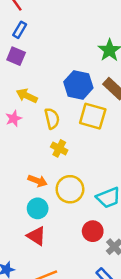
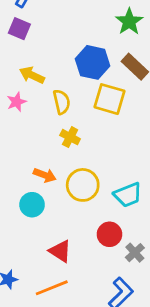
cyan circle: (38, 208) -> (32, 205), moved
red triangle: (36, 236) -> (60, 251), moved

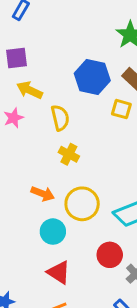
purple square: (19, 29) -> (16, 58), moved, turned -30
yellow square: (109, 99) -> (121, 109), moved, size x0.6
cyan circle: (32, 205) -> (53, 232), moved

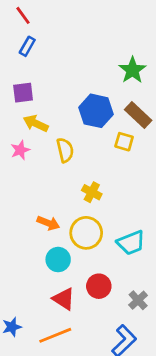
yellow cross: (69, 154) -> (92, 192), moved
red circle: (110, 255) -> (99, 286), moved

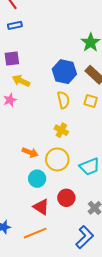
blue rectangle: (27, 46) -> (15, 25), turned 48
yellow square: (124, 142) -> (91, 101), moved
yellow semicircle: (65, 150) -> (63, 100), moved

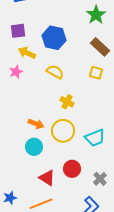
blue hexagon: (64, 72) -> (54, 38), moved
yellow semicircle: (63, 100) -> (55, 72), moved, turned -48
cyan circle: (37, 179) -> (34, 147), moved

